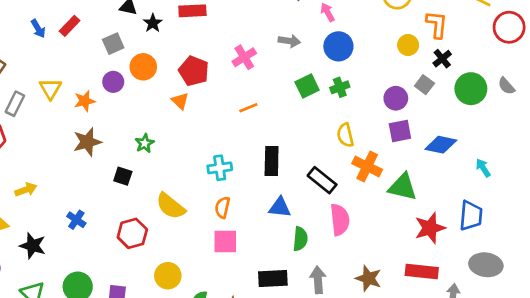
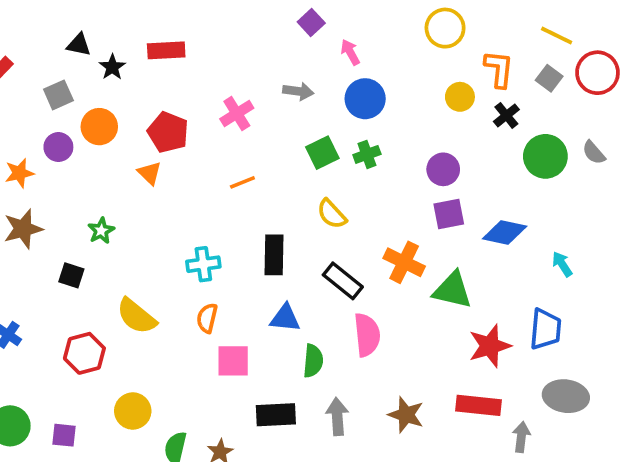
gray square: (424, 85) -> (549, 78), moved
yellow semicircle: (345, 135) -> (332, 214), moved, turned -30
pink square: (225, 242) -> (233, 361), moved

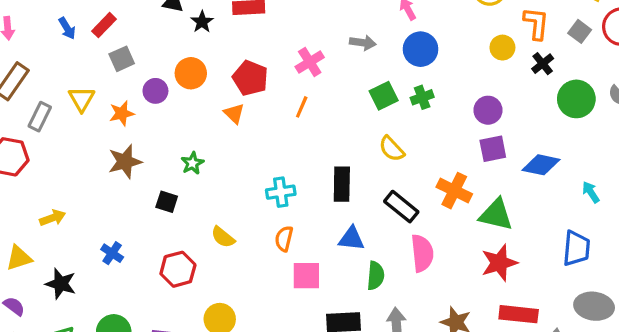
gray square: (58, 95) -> (122, 59), moved
orange line: (242, 182) -> (302, 107), moved, turned -45
yellow semicircle: (136, 316) -> (223, 237), size x0.7
red star: (490, 346) -> (499, 263), moved

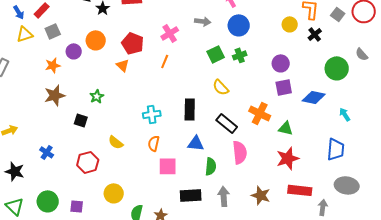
yellow triangle: (82, 99) -> (25, 34), moved, turned 42
green circle: (576, 99) -> (337, 68), moved
green triangle: (496, 215) -> (286, 128), size x0.7

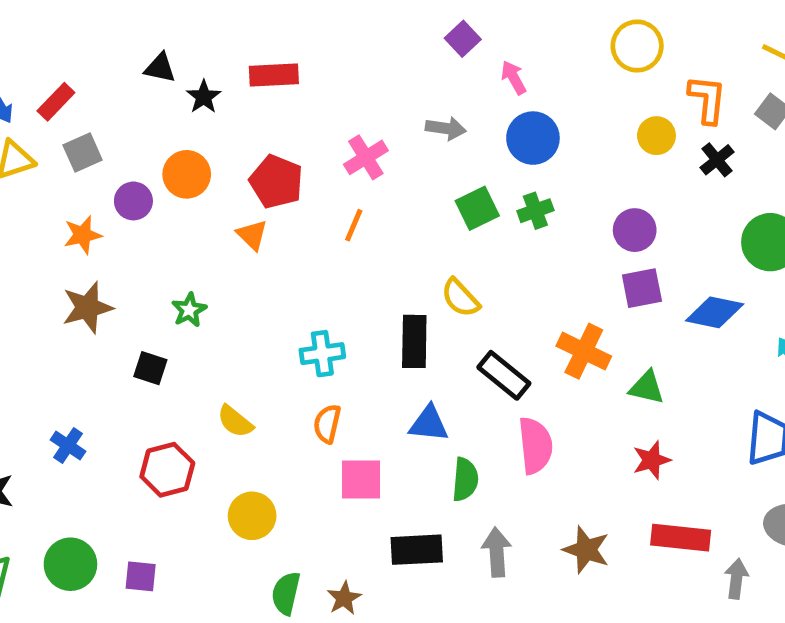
yellow semicircle: (221, 87) -> (460, 298), moved
red star: (288, 158) -> (652, 460), size x0.7
yellow circle: (114, 193) -> (252, 516), moved

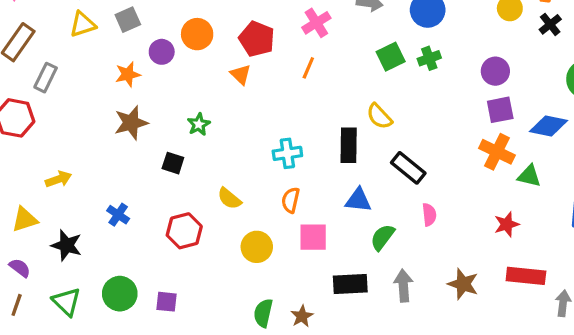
orange cross: (584, 351) -> (497, 152), moved
green triangle: (647, 387) -> (529, 176), moved
pink semicircle: (535, 446) -> (429, 215), size x0.6
green semicircle: (465, 479) -> (382, 237), turned -148
yellow circle: (252, 516) -> (257, 247), moved

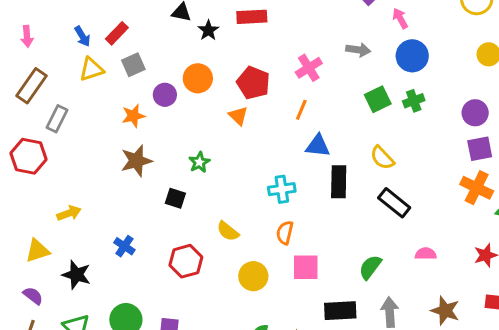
yellow semicircle: (379, 116) -> (382, 158), moved
blue triangle: (358, 200) -> (318, 146), moved
pink semicircle: (429, 215) -> (426, 254), moved, turned -84

